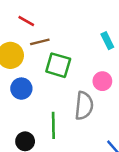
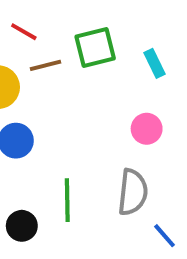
green square: (58, 65) -> (95, 48), moved, turned -30
gray semicircle: (84, 106) -> (133, 192), moved

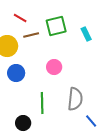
pink circle: (147, 129) -> (54, 67), moved
black circle: (22, 226) -> (23, 123), moved

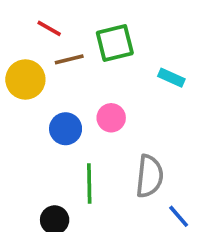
cyan rectangle: (86, 34) -> (171, 78), moved, turned -40
blue circle: (16, 73) -> (66, 129), moved

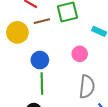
pink circle: (111, 118) -> (80, 54), moved
green line: (89, 183) -> (42, 84), moved

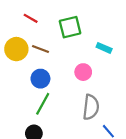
brown line: (42, 21) -> (40, 49), moved, turned 35
green line: (42, 84) -> (43, 104), turned 30

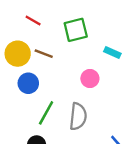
blue circle: (40, 79) -> (28, 83), moved
gray semicircle: (91, 107) -> (78, 116), moved

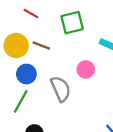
green line: (46, 113) -> (21, 101), moved
gray semicircle: (78, 116) -> (61, 89), moved, turned -30

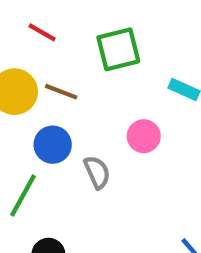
blue circle: (26, 74) -> (53, 145), moved
gray semicircle: (61, 89) -> (97, 172), size x0.7

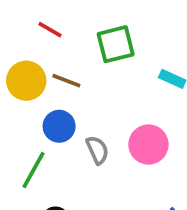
pink circle: (144, 136) -> (148, 145), moved, size x1.4

